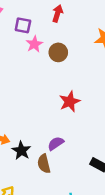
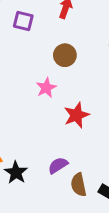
pink star: (34, 44) -> (46, 88), moved
brown semicircle: (44, 164) -> (79, 185), moved

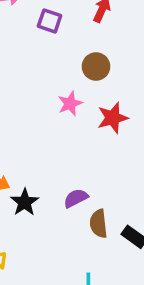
red star: (77, 115) -> (113, 118), moved

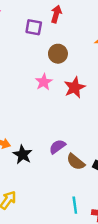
purple square: (50, 21) -> (34, 27), moved
brown semicircle: (99, 224) -> (76, 162), turned -36

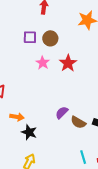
purple square: (34, 27) -> (30, 37), moved
black star: (23, 155) -> (29, 132), moved

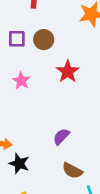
pink star: (43, 63) -> (21, 81), moved
brown semicircle: (78, 122) -> (72, 171), moved

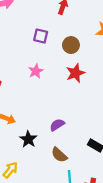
brown circle: (44, 40) -> (71, 45), moved
black star: (19, 164) -> (28, 139), moved

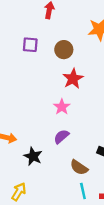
pink star: (36, 71) -> (62, 107), moved
brown semicircle: (59, 155) -> (79, 167), moved

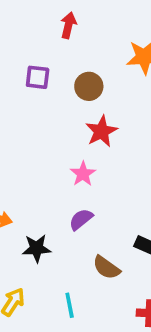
black star: (33, 156) -> (37, 248), turned -30
cyan line: (83, 191) -> (70, 305), moved

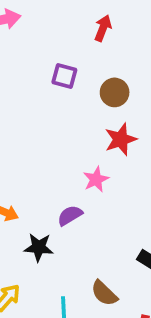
purple semicircle: (81, 219) -> (70, 215), moved
brown semicircle: (106, 268) -> (104, 293), moved

